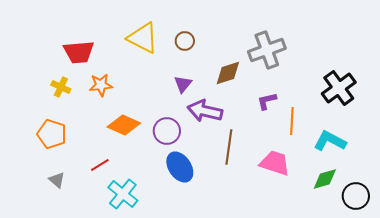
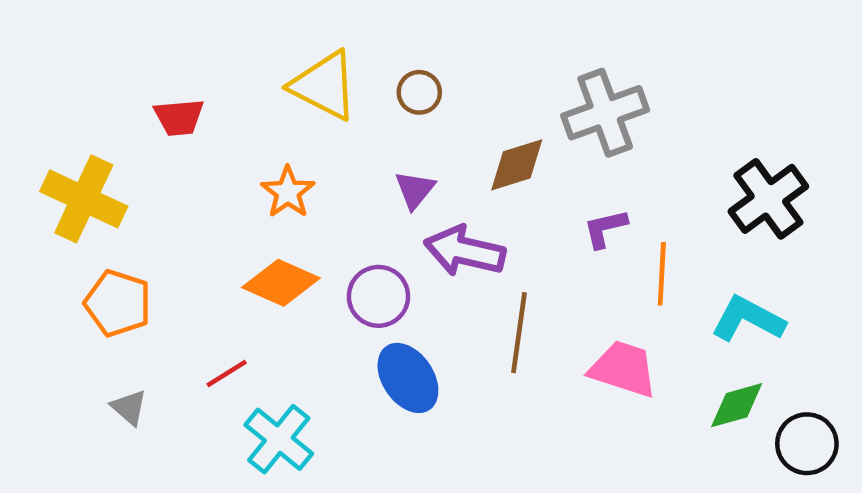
red trapezoid: (79, 52) -> (179, 117), size x0.7
orange star: (101, 85) -> (288, 192), moved, turned -30
yellow cross: (61, 87) -> (84, 199), moved, size x1.8

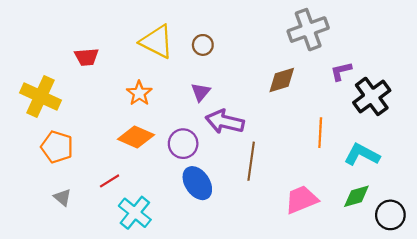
gray cross: (605, 113) -> (308, 30), moved
brown diamond: (517, 165) -> (282, 80), moved
purple L-shape: (605, 228) -> (341, 71), moved
pink trapezoid: (623, 369) -> (302, 200), moved, turned -40

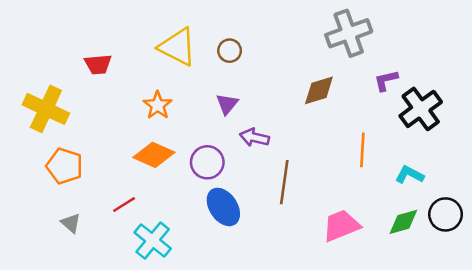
purple arrow: (225, 122) -> (254, 137), size x0.7
cyan L-shape: (362, 155) -> (410, 175), size x0.7
black circle: (390, 215) -> (446, 214), moved

